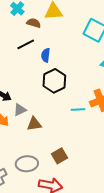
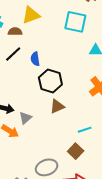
cyan line: (78, 110) -> (85, 130), moved
brown triangle: (34, 124) -> (57, 106), moved

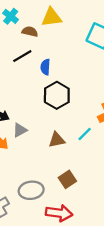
brown triangle: (57, 106) -> (57, 140), moved
cyan line: (85, 130) -> (85, 134), moved, turned -40

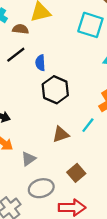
gray triangle: (20, 130) -> (28, 159), moved

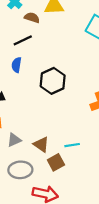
blue semicircle: (40, 63) -> (16, 65), moved
cyan line: (88, 125) -> (72, 145), moved, turned 32
brown triangle: (61, 134) -> (41, 144), moved, turned 42

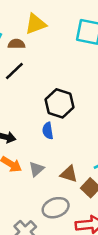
blue semicircle: (16, 65) -> (48, 131), moved
gray triangle: (14, 140) -> (36, 169), moved

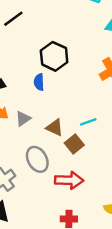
gray ellipse: (56, 208) -> (37, 159), turned 75

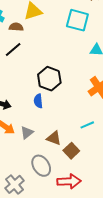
cyan line: (88, 122) -> (87, 125), moved

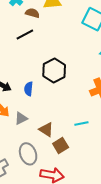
blue semicircle: (38, 101) -> (29, 89), moved

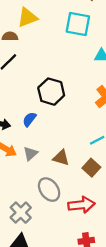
blue semicircle: (29, 89) -> (29, 119), turned 48
brown square: (61, 145) -> (91, 168), moved

